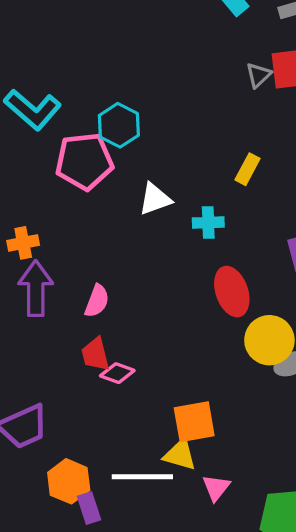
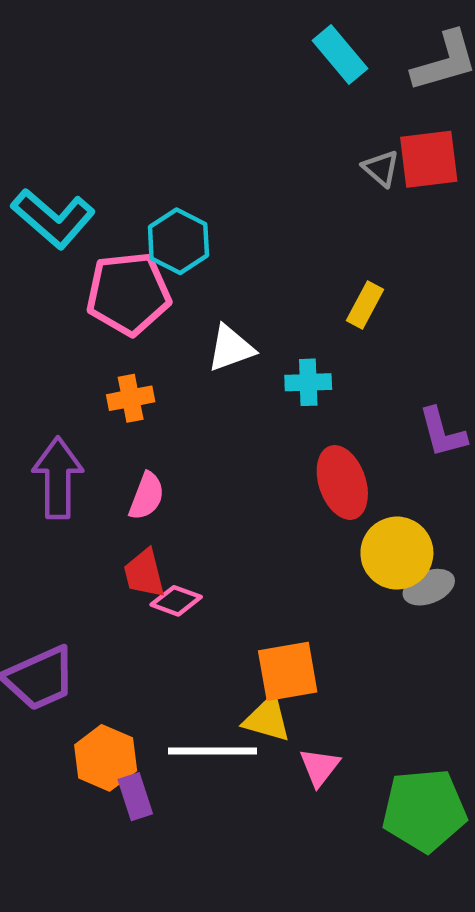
gray triangle: (258, 75) -> (381, 168), turned -36
orange cross: (23, 243) -> (131, 398), moved

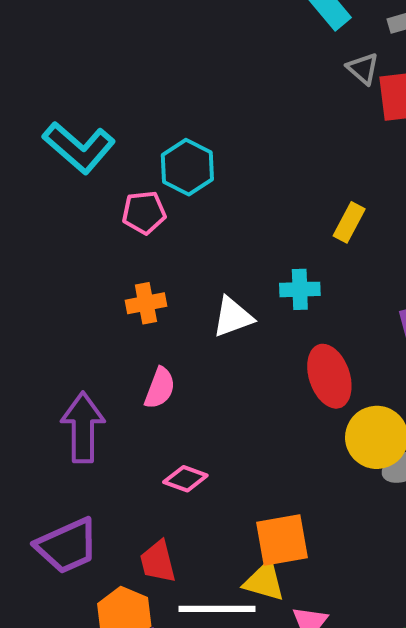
gray triangle: (381, 168) -> (363, 69), moved
pink pentagon: (128, 294) -> (144, 213), size x0.6
white triangle: (231, 348) -> (233, 317), moved
purple arrow: (58, 478) -> (83, 427), moved
red trapezoid: (144, 574) -> (158, 562), moved

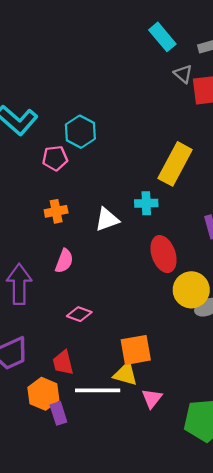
yellow rectangle: (349, 222) -> (175, 164), size x1.8

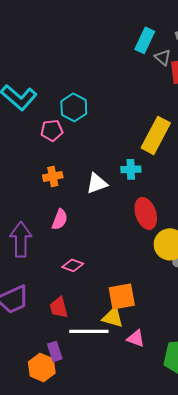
cyan rectangle: (162, 37) -> (145, 40), moved, turned 65
orange hexagon: (43, 394) -> (42, 367), moved
pink triangle: (152, 398) -> (136, 338), turned -48

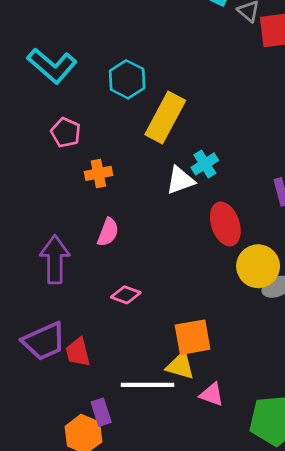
pink pentagon: (52, 130) -> (66, 133), moved, turned 30
yellow rectangle: (156, 135) -> (165, 118), moved
cyan cross: (131, 169) -> (205, 164), turned -30
white triangle: (97, 183) -> (180, 180), moved
red trapezoid: (59, 307) -> (78, 352), moved

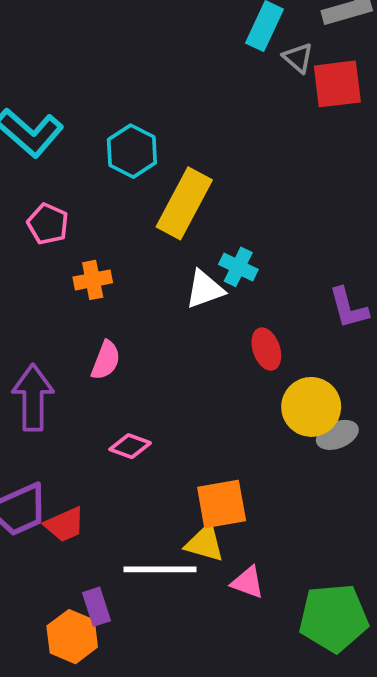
cyan cross: (205, 164) -> (238, 267), turned -32
red ellipse: (225, 224) -> (266, 349), size x0.7
red trapezoid: (78, 352) -> (65, 525), turned -100

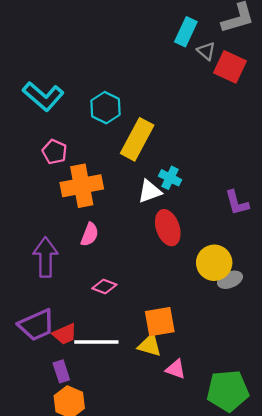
red square: (337, 84) -> (230, 67), turned 32
orange cross: (93, 280) -> (82, 186), size x1.8
red ellipse: (266, 349) -> (168, 228), moved, size x1.4
white line: (160, 569) -> (96, 342), moved
purple rectangle: (96, 607) -> (61, 371), moved

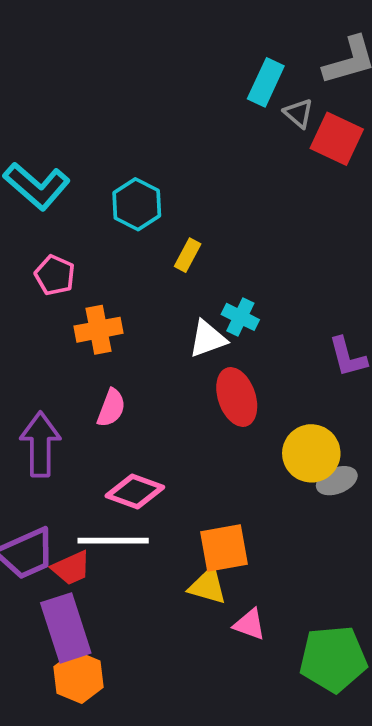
yellow rectangle: (137, 139) -> (188, 255), size x0.5
orange cross: (82, 186) -> (98, 330), size x0.7
pink diamond: (104, 287) -> (135, 492), size x1.4
white line: (96, 342) -> (113, 541), moved
purple rectangle: (61, 371) -> (66, 628), size x1.8

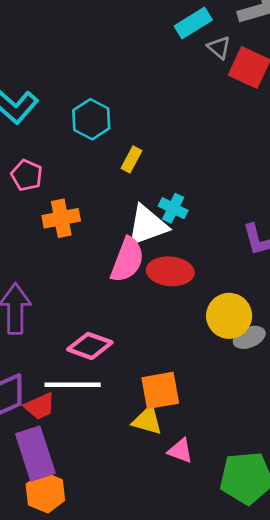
cyan rectangle: (266, 82) -> (193, 23), turned 33
white triangle: (208, 339) -> (147, 225), size x1.4
red ellipse: (237, 397) -> (170, 271), turned -66
pink semicircle: (111, 408) -> (127, 260), moved, size x1.5

